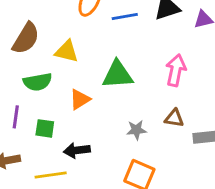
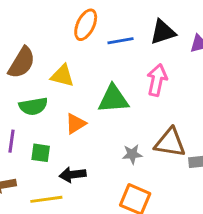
pink arrow: (176, 70) -> (157, 80), moved
brown triangle: (174, 118) -> (170, 143), size x1.6

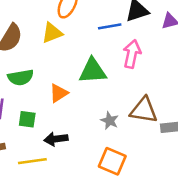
blue line: (121, 41) -> (110, 26), moved
yellow triangle: (62, 76) -> (52, 33), moved, turned -35
gray star: (132, 154) -> (110, 121), turned 30

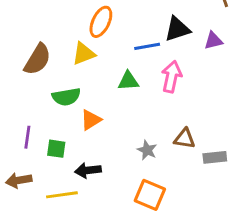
green triangle: (93, 71) -> (128, 81), moved, size x0.7
green semicircle: (21, 77) -> (66, 97), moved
brown triangle: (144, 110) -> (185, 139), size x0.7

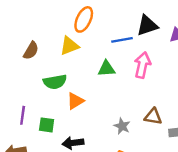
brown semicircle: (37, 59) -> (31, 51), size x0.7

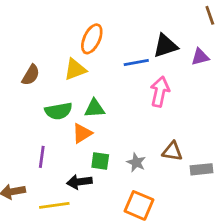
green triangle: (106, 69) -> (95, 108), moved
purple line: (23, 115) -> (42, 157), moved
green square: (47, 125) -> (100, 161), moved

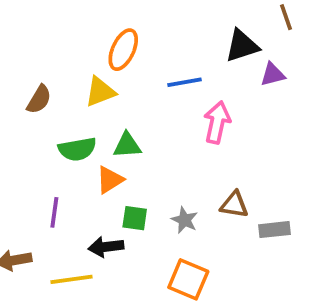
black triangle: (165, 46) -> (242, 46), moved

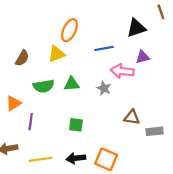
purple triangle: (273, 75) -> (143, 57), moved
pink arrow: (217, 122) -> (122, 71), turned -95
orange triangle: (110, 180) -> (14, 103), moved
gray star: (185, 220) -> (104, 88), moved
black arrow: (106, 247) -> (76, 158), moved

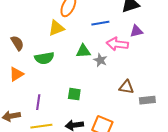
brown semicircle: (22, 58) -> (17, 43), moved, turned -63
green triangle: (72, 84) -> (83, 51), moved
purple line: (31, 122) -> (38, 102), moved

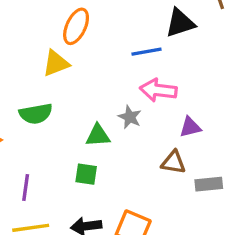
blue line: (100, 23) -> (147, 52), moved
purple triangle: (136, 31) -> (190, 127), moved
green triangle: (83, 51) -> (98, 135), moved

